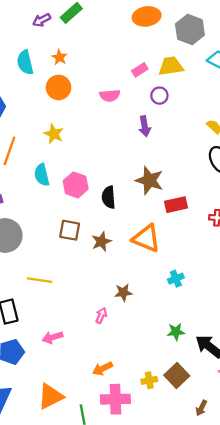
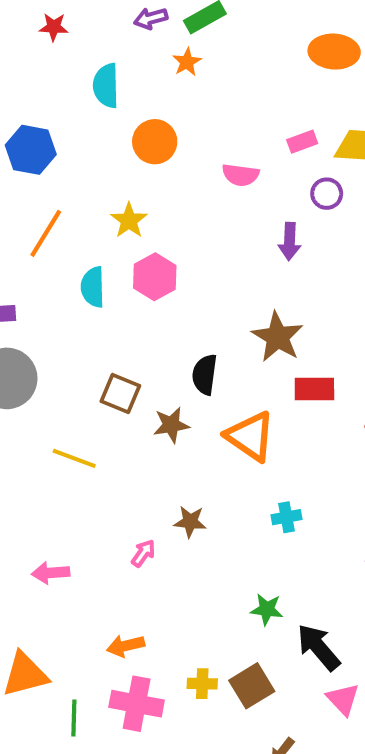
orange star: (59, 57) -> (187, 62), moved
pink hexagon: (76, 185) -> (155, 277), moved
black semicircle: (109, 197) -> (205, 375), moved
yellow line: (40, 280) -> (74, 458), moved

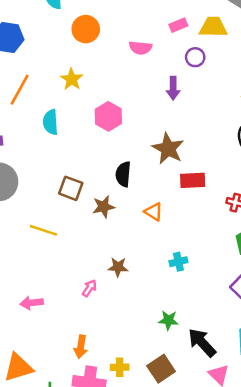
pink hexagon: (155, 277) -> (108, 116), moved
orange triangle: (250, 436) -> (154, 212), size x0.6
orange arrow: (126, 646) -> (81, 347), turned -65
yellow cross: (202, 684) -> (120, 367), moved

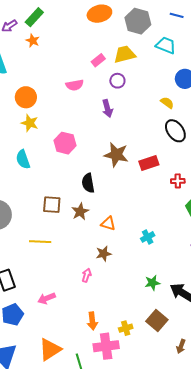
orange circle: (86, 29) -> (26, 97), moved
red rectangle: (193, 180) -> (149, 163), moved
orange triangle: (154, 212) -> (108, 224), moved

